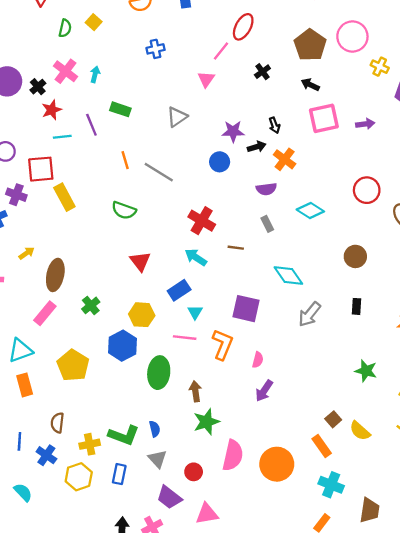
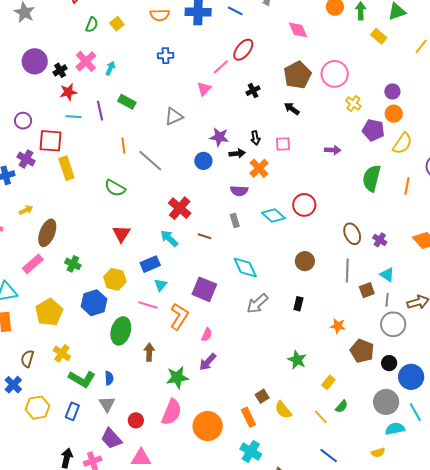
pink square: (324, 118) -> (283, 144), moved, size x0.6
red circle: (367, 190) -> (304, 205), moved
green cross: (91, 305) -> (73, 264), turned -35
green star: (206, 422) -> (177, 378), moved
yellow cross: (90, 444) -> (62, 353), moved, turned 36

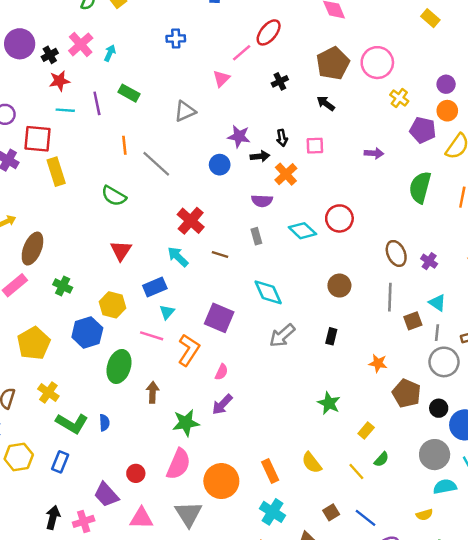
brown square: (262, 396) -> (331, 512), moved
gray triangle: (107, 404) -> (188, 514), moved, size x1.4

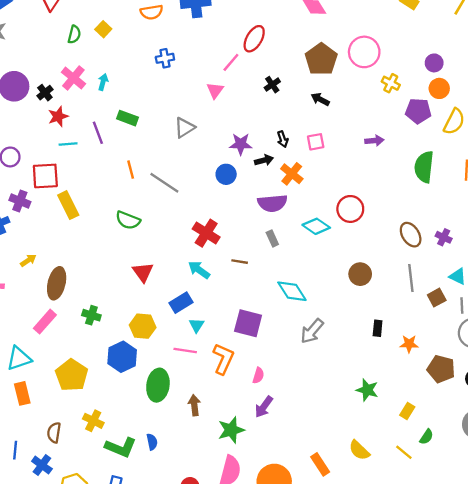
purple semicircle: (262, 201) -> (272, 203), size x1.4
black rectangle: (331, 336) -> (378, 328), moved

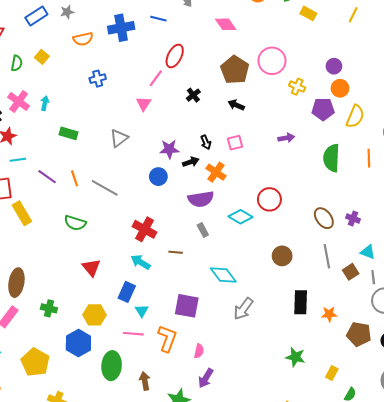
purple line: (98, 133) -> (47, 177), moved, turned -30
blue rectangle: (181, 303) -> (127, 292), turned -30
black rectangle: (378, 328) -> (301, 302), size x1.6

